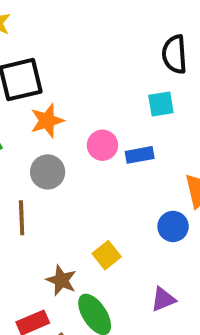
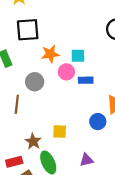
cyan square: (161, 104) -> (78, 56), moved
orange star: (47, 121) -> (50, 54), moved
yellow square: (107, 255) -> (60, 131), turned 32

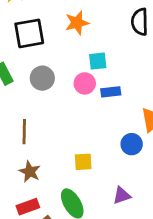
orange star: (50, 54) -> (77, 23), moved
gray circle: (35, 82) -> (42, 78), moved
brown star: (33, 141) -> (30, 172), moved

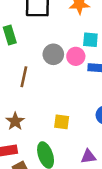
gray circle: (42, 78) -> (53, 54), moved
brown line: (24, 132) -> (24, 77), moved

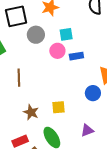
gray circle: (53, 54) -> (36, 35), moved
brown star: (15, 121) -> (31, 112), moved

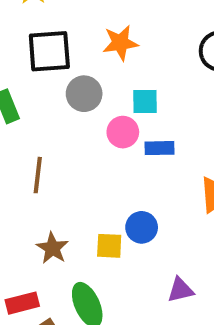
blue circle: (93, 93) -> (142, 227), moved
purple triangle: (87, 130) -> (180, 290), moved

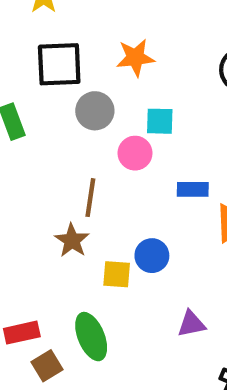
blue rectangle: (159, 148) -> (193, 189), moved
brown line: (38, 175) -> (90, 198), moved
brown star: (52, 248) -> (72, 240), moved

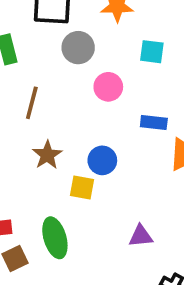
cyan square: (160, 121) -> (152, 52), moved
brown line: (90, 198) -> (32, 103), moved
blue circle: (152, 256) -> (102, 160), moved

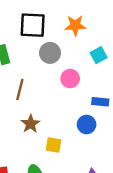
cyan square: (152, 52) -> (99, 55), turned -35
blue circle: (102, 160) -> (87, 125), moved

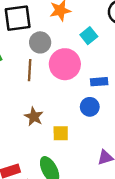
pink circle: (70, 79) -> (65, 64), size x1.6
brown line: (20, 90) -> (30, 70), moved

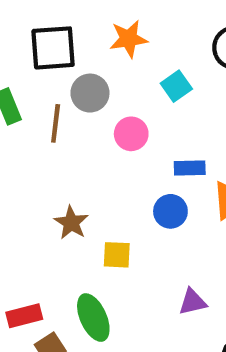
pink circle: (65, 64) -> (131, 134), size x0.6
brown line: (30, 70) -> (56, 123), moved

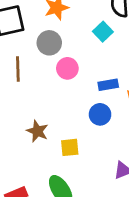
cyan square: (176, 86) -> (103, 32), moved
gray circle: (90, 93) -> (49, 43), moved

